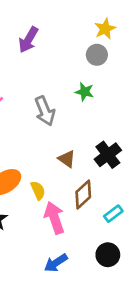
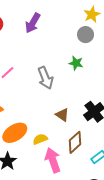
yellow semicircle: (38, 190) -> (40, 139), turned -88

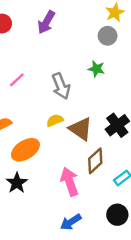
brown triangle: (62, 115) -> (81, 129), size x1.5
yellow semicircle: (40, 139) -> (55, 120), moved

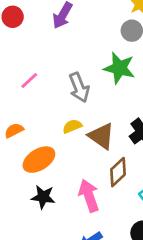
green star: (97, 69) -> (119, 68), size x1.6
black star: (17, 183) -> (43, 197), moved, turned -30

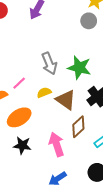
green star: (119, 68) -> (79, 68), moved
pink line: (29, 81) -> (19, 83), moved

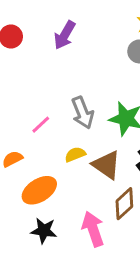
pink line: (19, 83) -> (41, 125), moved

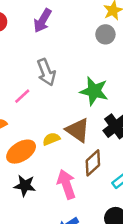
gray arrow: (83, 113) -> (46, 72), moved
yellow semicircle: (75, 154) -> (51, 139), moved

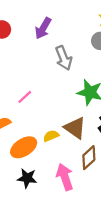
gray arrow: (46, 72) -> (64, 58), moved

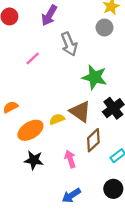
pink line: (25, 97) -> (33, 58), moved
pink arrow: (65, 177) -> (70, 159), size x0.7

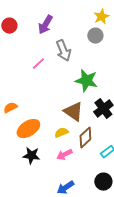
pink line: (33, 58) -> (38, 64), moved
yellow semicircle: (57, 119) -> (61, 133), moved
pink arrow: (70, 159) -> (64, 155), turned -98

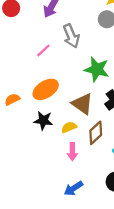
orange ellipse: (28, 129) -> (46, 89), moved
pink arrow: (64, 155) -> (72, 152), turned -63
black star: (31, 156) -> (43, 121), moved

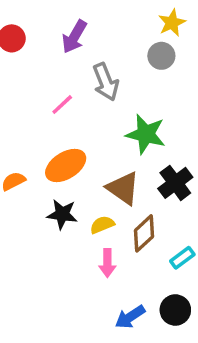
blue arrow: (73, 188) -> (130, 317), moved

